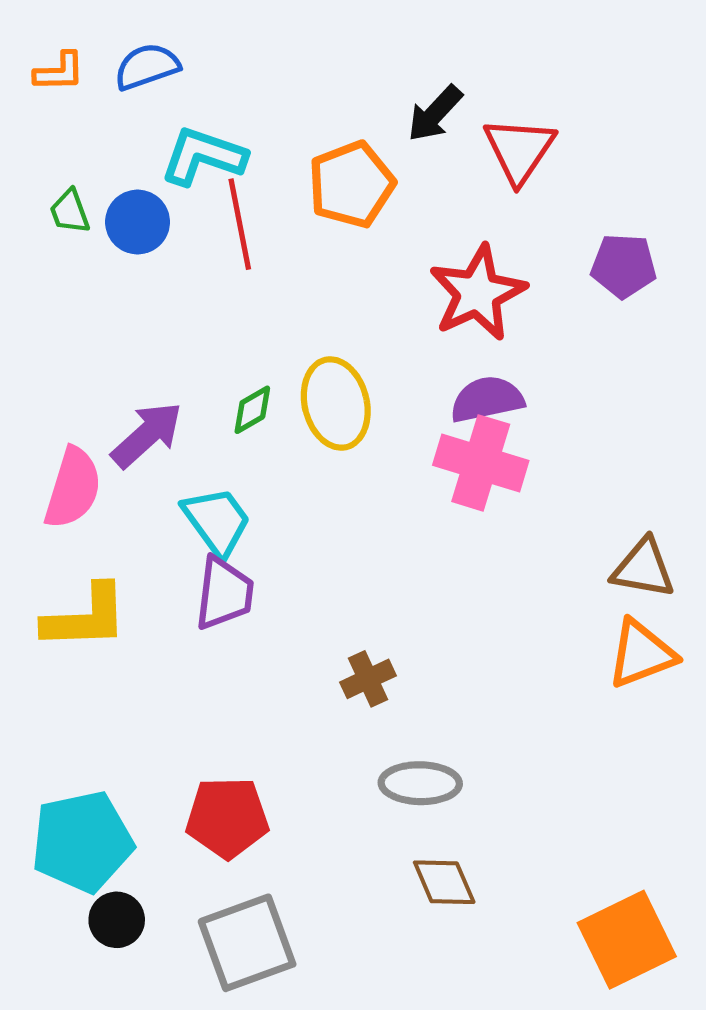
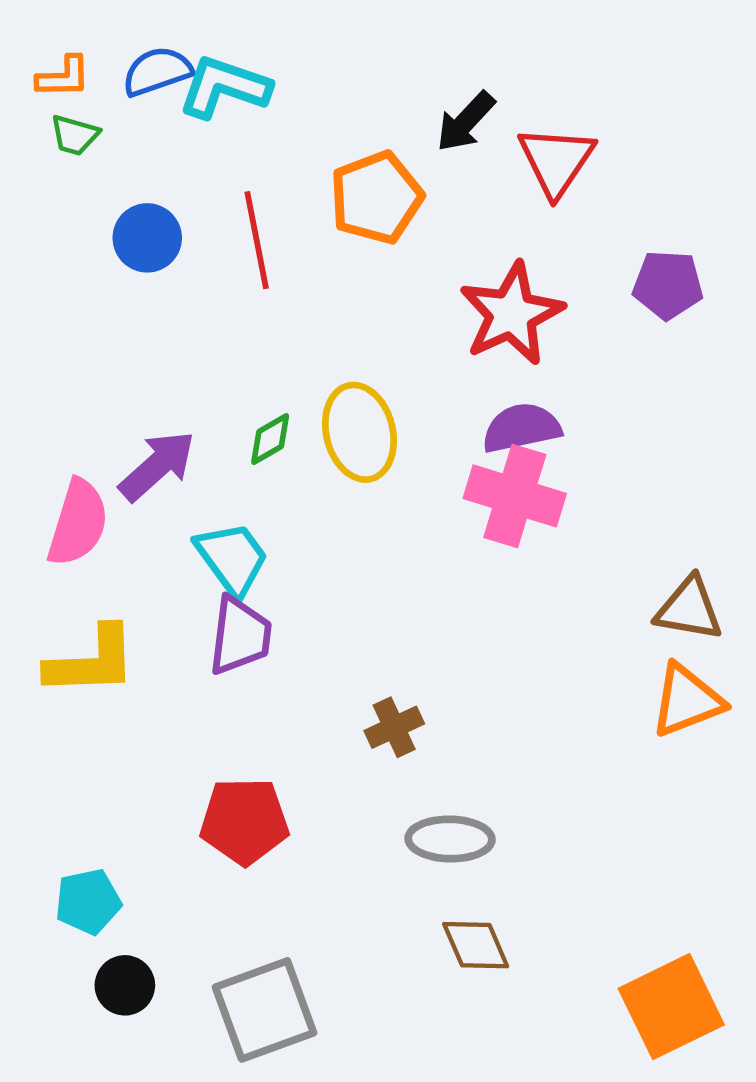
cyan L-shape: (203, 156) -> (224, 87), moved
green trapezoid: (70, 212) -> (75, 135), moved, turned -54
red pentagon: (227, 818) -> (244, 821), moved
cyan pentagon: (82, 842) -> (88, 902), size x0.6

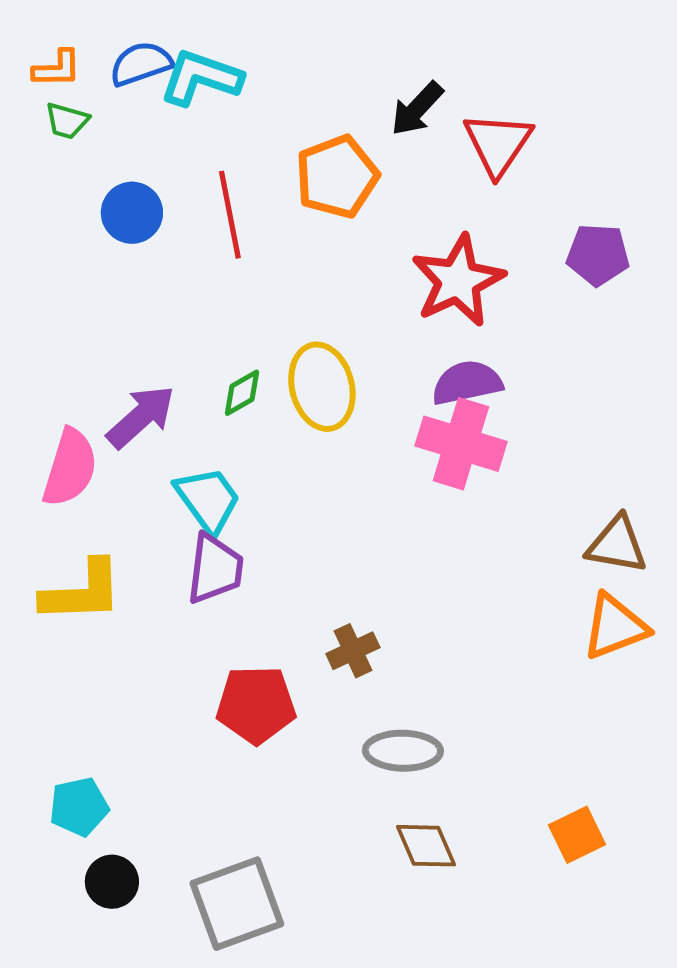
red pentagon: (244, 821) -> (256, 705), moved
orange square: (671, 1007) -> (577, 835), moved, size x0.6

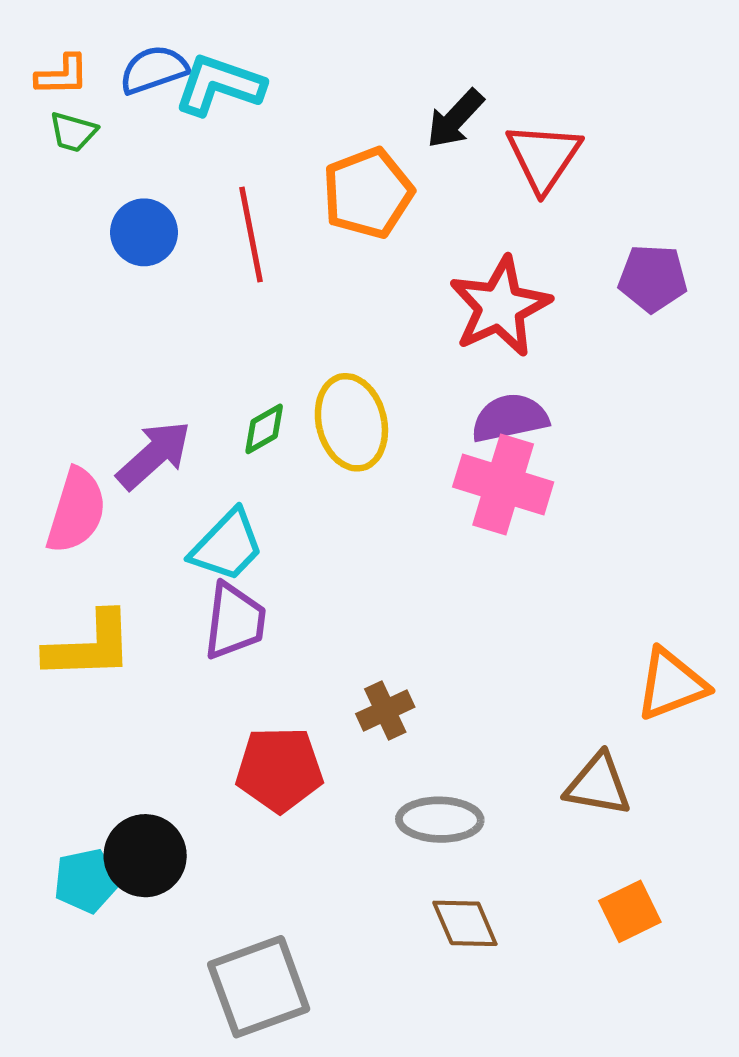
cyan trapezoid: (208, 500) -> (227, 546), turned 80
brown triangle: (617, 545) -> (598, 785), moved
black circle: (112, 882) -> (145, 856), moved, size x1.4

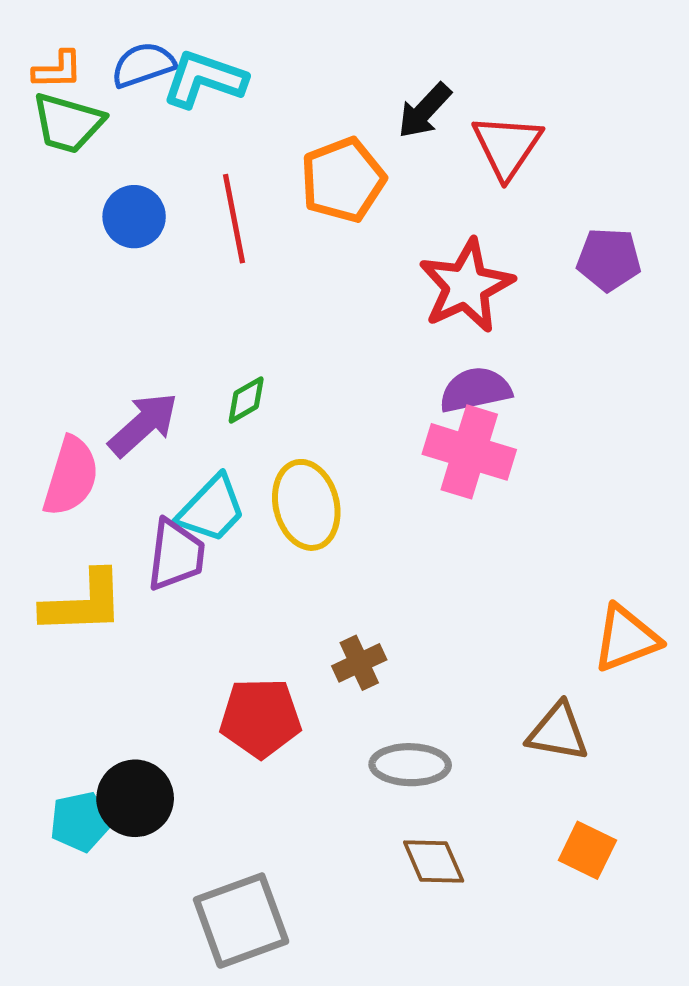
green trapezoid: (73, 132) -> (68, 123), size x1.6
yellow ellipse: (351, 422) -> (306, 505), moved
purple trapezoid: (235, 621) -> (176, 555), moved
orange square: (630, 911) -> (587, 850), turned -38

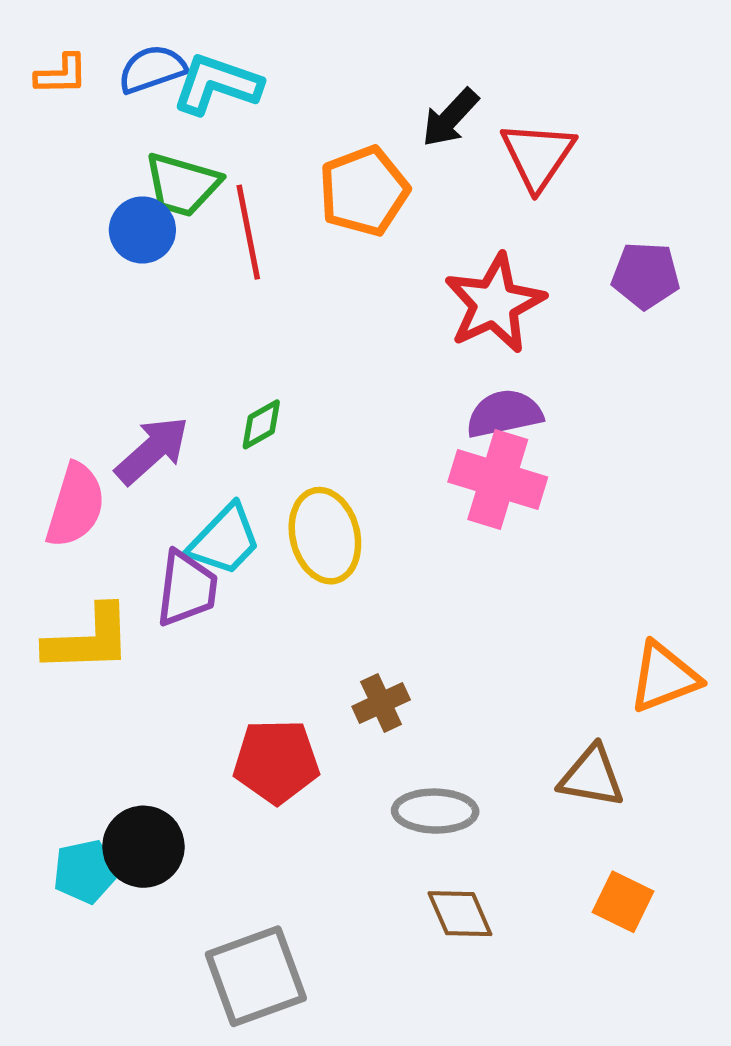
green trapezoid: (68, 123) -> (182, 185), moved

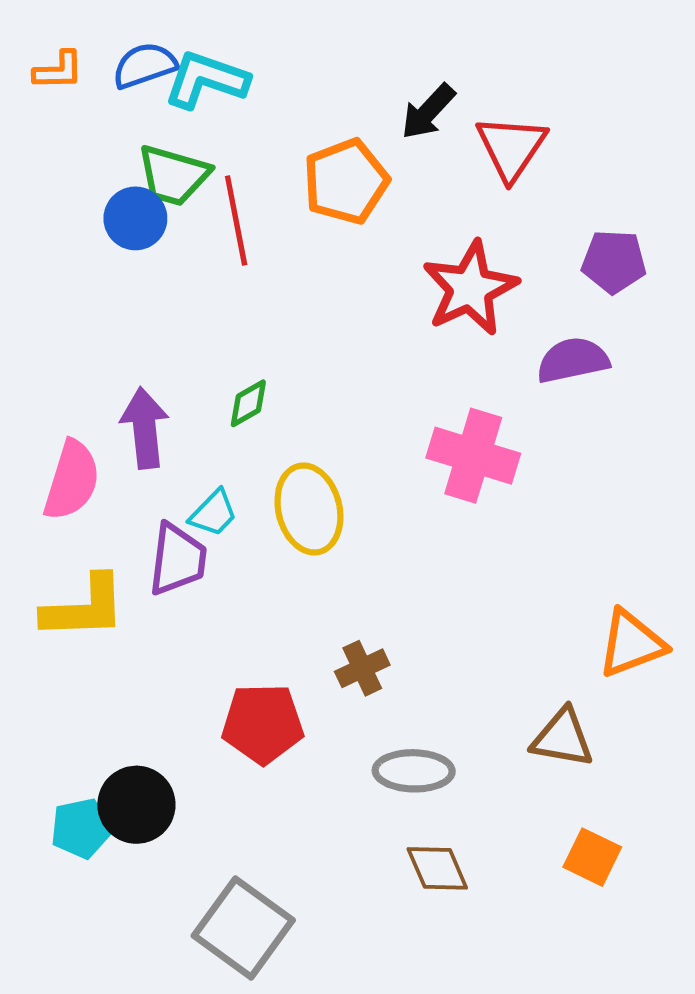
purple semicircle: (504, 414) -> (573, 360), moved
purple arrow: (152, 450) -> (145, 428), turned -54
cyan trapezoid: (224, 540) -> (213, 513), size x0.7
gray square: (256, 976) -> (243, 928), turned -34

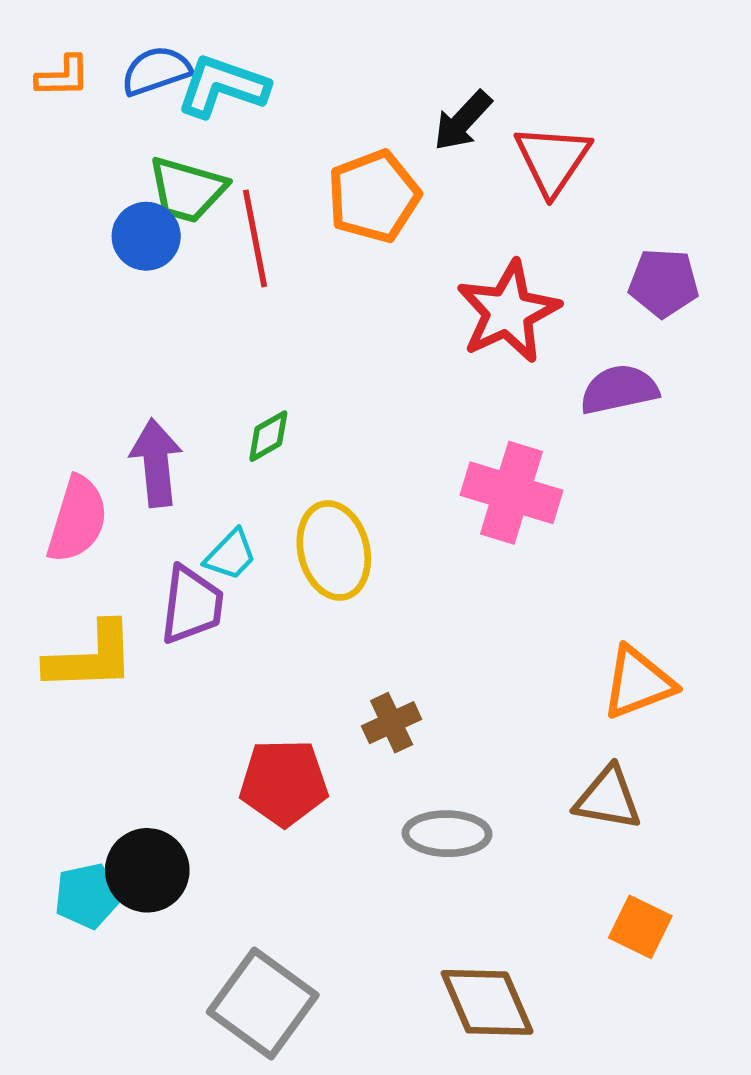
orange triangle: (631, 644) -> (638, 683), moved
brown diamond: (437, 868) -> (487, 1002), moved, size x1.4

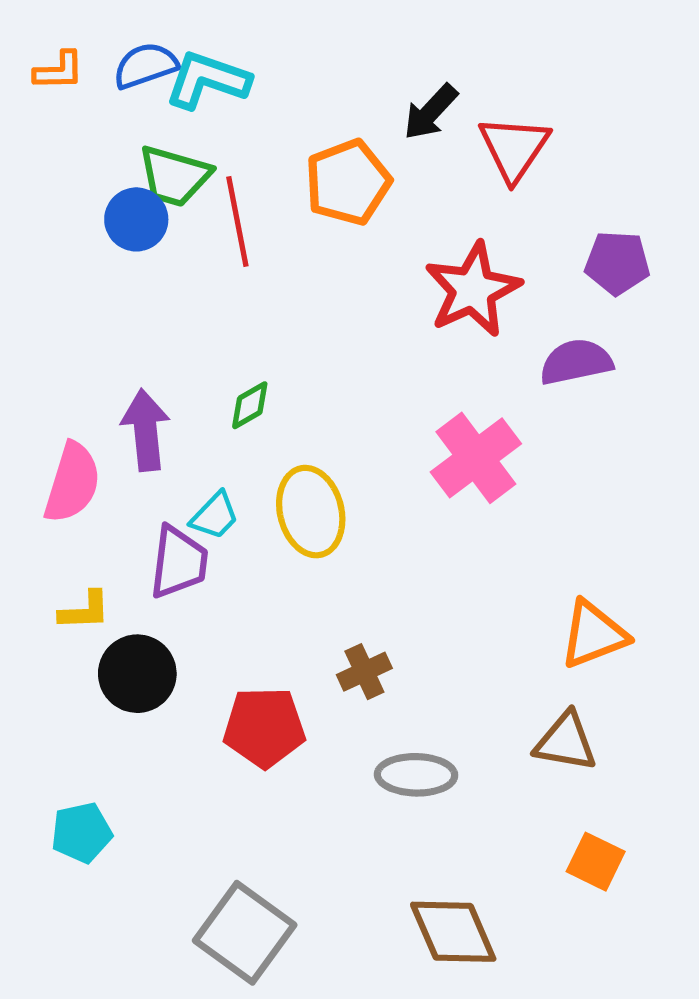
pink cross: (511, 493) -> (476, 458), turned 36
yellow L-shape: (91, 657) -> (85, 611), size x0.6
black circle: (147, 870) -> (137, 674), moved

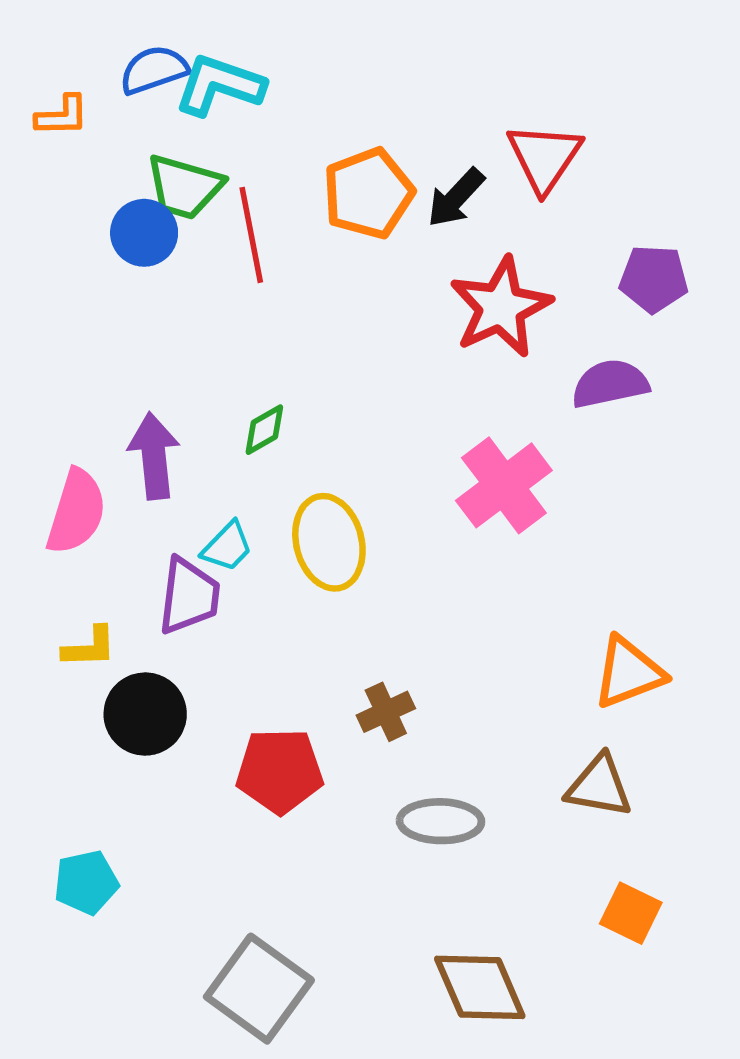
orange L-shape: (59, 71) -> (62, 116), moved
black arrow: (430, 112) -> (456, 198), moved

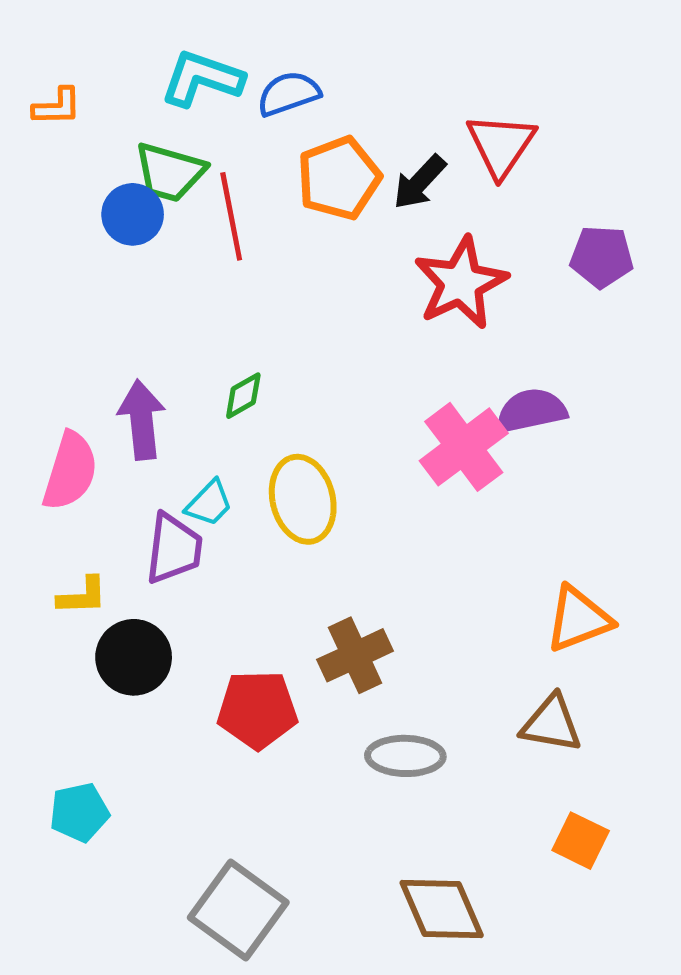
blue semicircle: (154, 70) -> (289, 94), moved
purple semicircle: (610, 384) -> (531, 411), moved
brown cross: (386, 712) -> (355, 655), size x1.4

